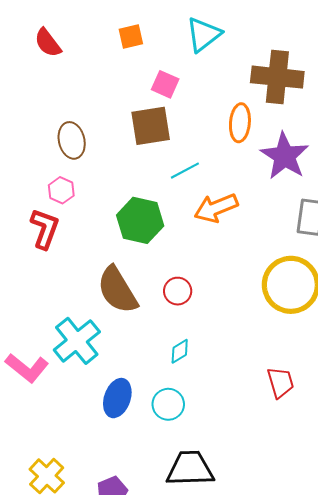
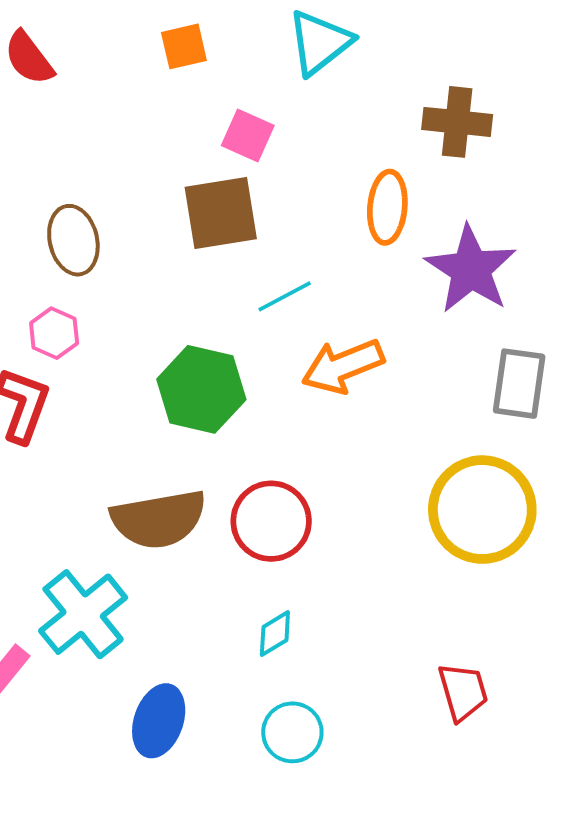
brown cross: (277, 77) -> (457, 122), size x0.7
brown semicircle: (117, 290) -> (159, 519), turned -69
red circle: (178, 291) -> (271, 521), size x1.5
cyan circle: (168, 404) -> (292, 732), moved

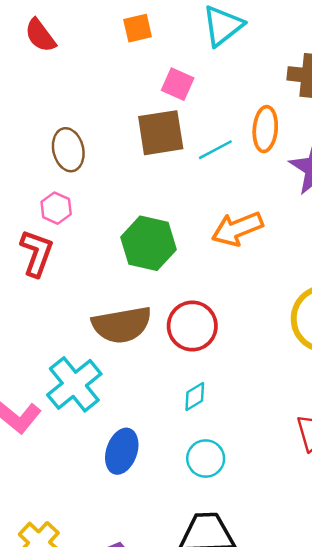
cyan line: (285, 296) -> (215, 150), moved

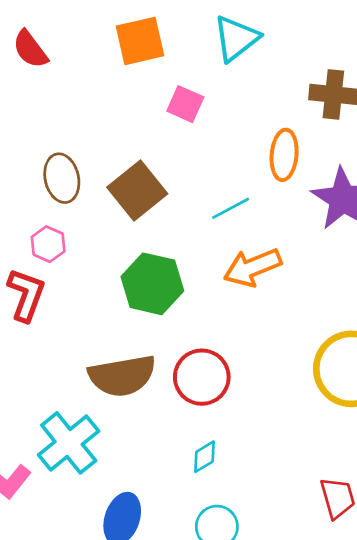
orange square: (138, 28) -> (140, 41), size x1.5
brown square: (161, 133) -> (137, 191), moved, turned -30
cyan line: (215, 150) -> (231, 208), moved

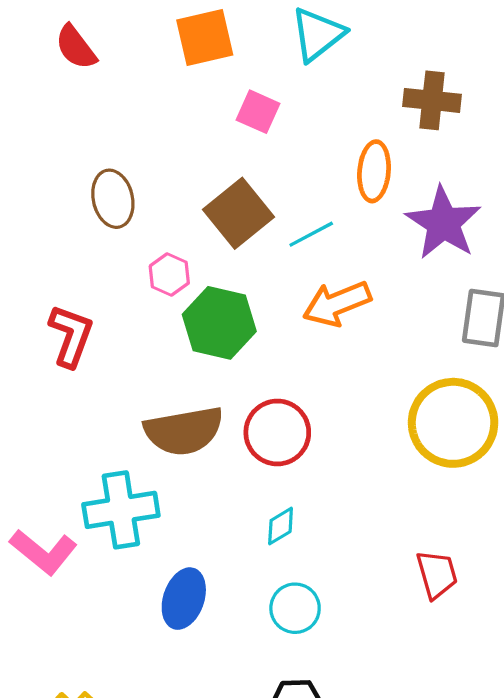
brown square: (137, 191) -> (239, 213), moved
pink hexagon: (48, 244) -> (169, 275), moved
cyan cross: (69, 443) -> (121, 510), turned 30

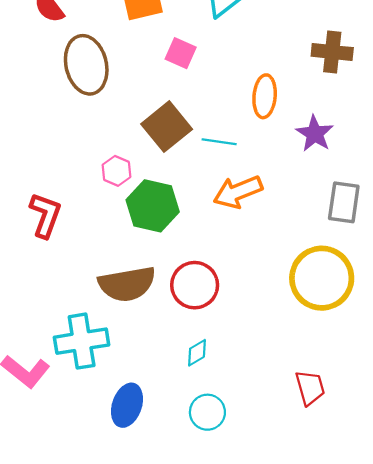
brown cross: (432, 100) -> (332, 52), moved
brown ellipse: (113, 199) -> (86, 65), moved, size x1.4
purple star: (443, 223) -> (315, 134), size x0.7
cyan line: (311, 234) -> (219, 142), turned 36

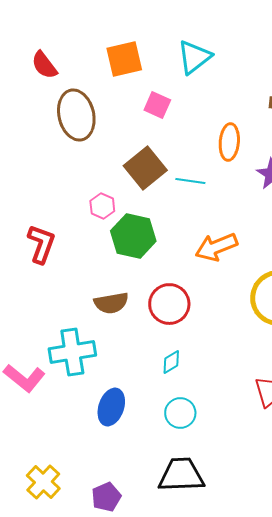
orange arrow: (238, 192) -> (216, 247), moved
brown semicircle: (127, 284) -> (111, 303), size x0.7

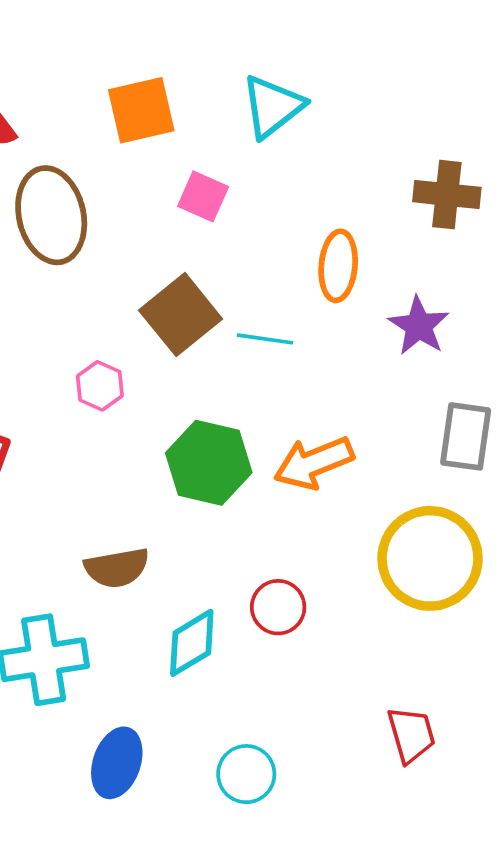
green hexagon: (133, 236) -> (209, 463), moved
red circle: (169, 304) -> (278, 607), moved, size x0.7
cyan diamond: (171, 362) -> (192, 643), moved, size x1.5

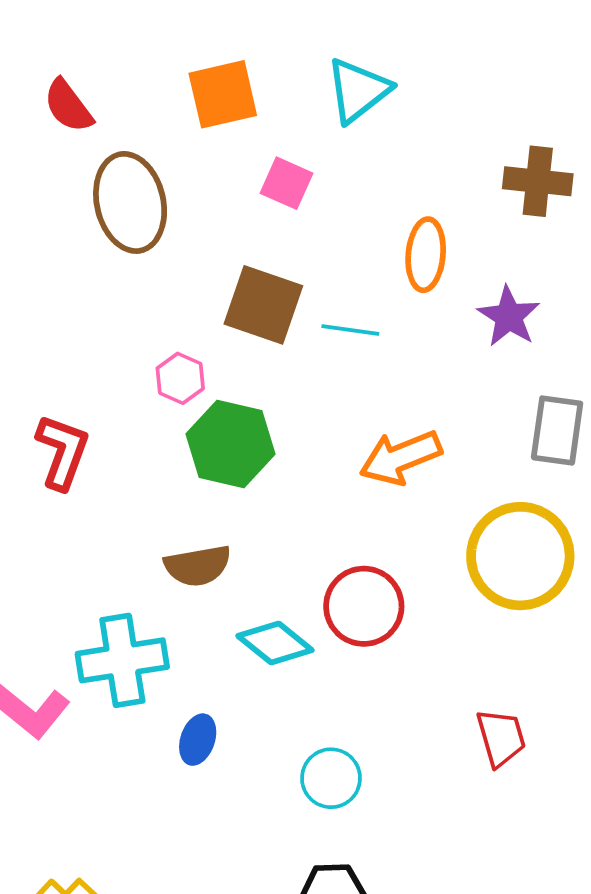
brown square: (181, 315) -> (263, 305), turned -32
green hexagon: (209, 463) -> (231, 444), moved
red circle: (278, 607) -> (364, 606), size x1.4
cyan diamond: (192, 643) -> (275, 643), turned 70
blue ellipse: (117, 763) -> (198, 740), moved, size x0.7

